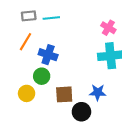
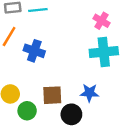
green circle: (42, 76) -> (27, 111), moved

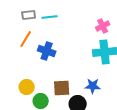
pink cross: (101, 21) -> (103, 26), turned 32

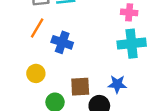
pink cross: (103, 26) -> (129, 12), turned 32
yellow circle: (27, 87) -> (36, 73), moved

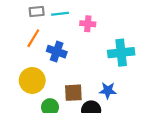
pink cross: (129, 12) -> (88, 24), moved
yellow circle: (36, 73) -> (32, 80), size x1.5

